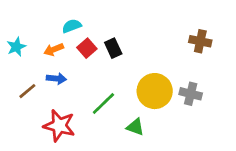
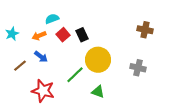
blue arrow: (56, 79) -> (41, 57), turned 32
yellow circle: (155, 91) -> (98, 60), moved

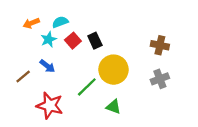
brown cross: (145, 30) -> (160, 45), moved
cyan star: (12, 34) -> (49, 39), moved
orange arrow: (39, 36) -> (31, 23), moved
gray cross: (138, 68) -> (160, 79), turned -35

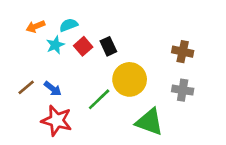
blue arrow: (47, 66) -> (53, 89), moved
gray cross: (160, 79) -> (183, 90), turned 30
green triangle: (113, 107) -> (149, 122), moved, size x1.6

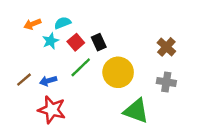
brown cross: (183, 52) -> (166, 47), turned 30
blue arrow: (53, 89) -> (48, 81), turned 126
green line: (99, 99) -> (81, 67), moved

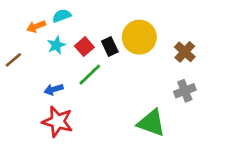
cyan semicircle: (63, 23) -> (62, 16), moved
yellow circle: (118, 72) -> (139, 37), moved
brown line: (24, 80) -> (13, 60), moved
gray cross: (166, 82) -> (185, 91), turned -30

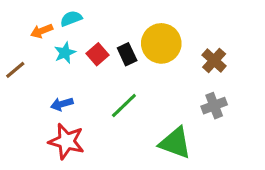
green line: (90, 75) -> (124, 106), moved

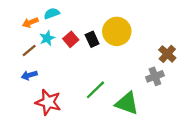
brown cross: (214, 60) -> (167, 54), moved
brown line: (15, 70) -> (29, 51), moved
blue arrow: (62, 104) -> (29, 75), moved
green line: (124, 106) -> (95, 90), moved

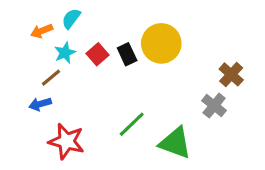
cyan semicircle: (52, 13) -> (71, 19), turned -32
brown line: (29, 51) -> (51, 78), moved
gray cross: (155, 76) -> (214, 106), turned -30

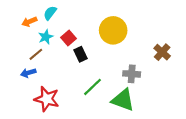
black rectangle: (127, 54) -> (80, 54), moved
gray cross: (214, 106) -> (132, 74), moved, turned -35

